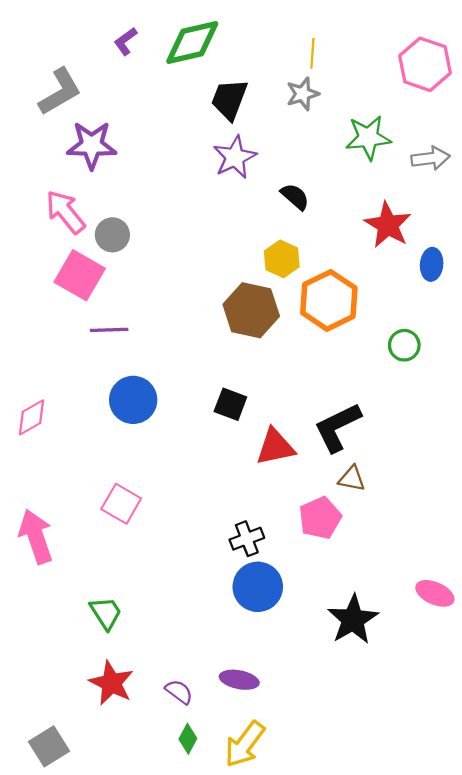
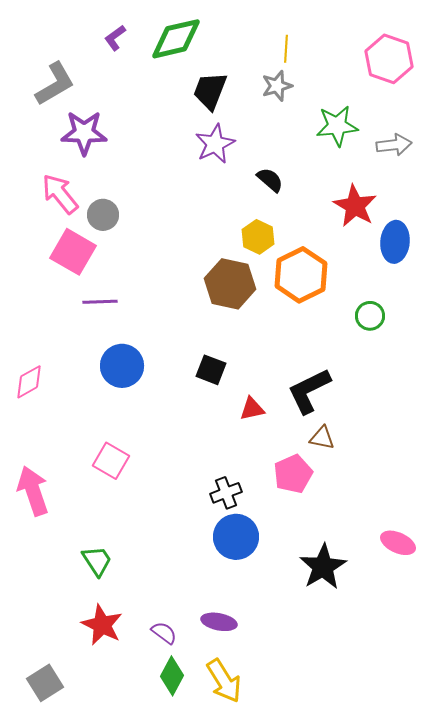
blue ellipse: (432, 264) -> (395, 242), size x1.4
red triangle: (275, 447) -> (252, 409), size x0.7
green diamond: (188, 739) -> (172, 676), size x1.4
yellow arrow: (245, 744) -> (224, 681), turned -69

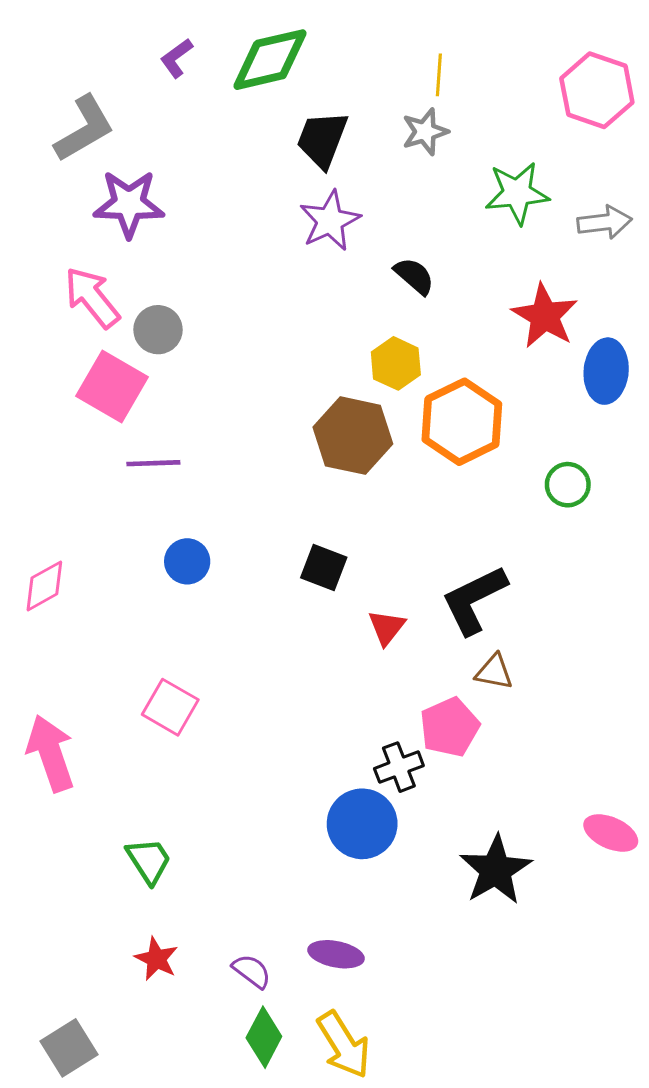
blue circle: (122, 366) -> (187, 561), size x0.7
red triangle: (252, 409) -> (387, 627), turned -40
black cross: (226, 493) -> (399, 767), moved
red star: (102, 625) -> (156, 959), size x0.7

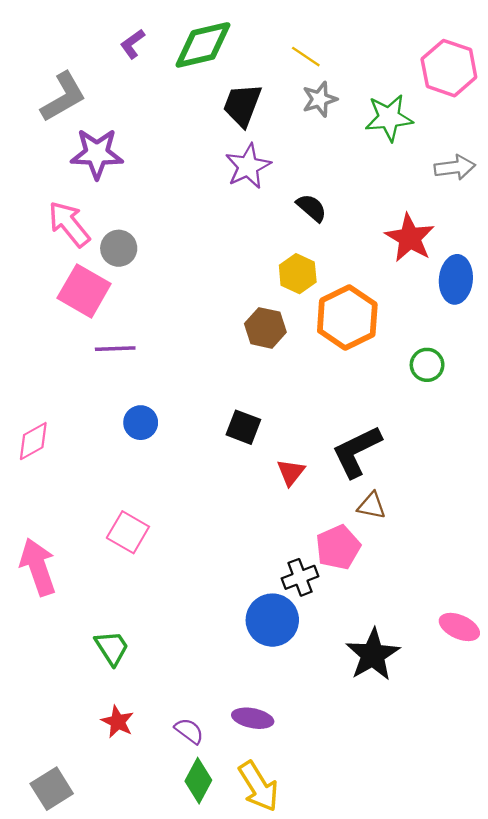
yellow line: (439, 75) -> (306, 57), moved, turned -60
green star: (517, 193) -> (389, 118), moved
brown hexagon: (353, 436) -> (265, 328), size x0.7

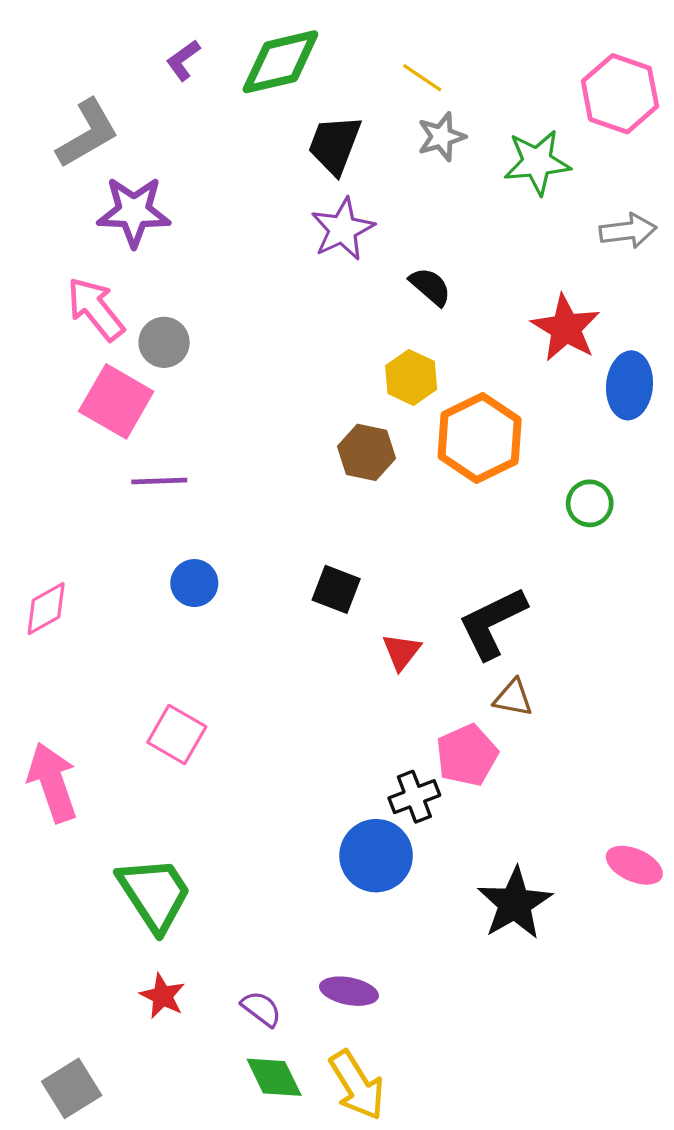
green trapezoid: (112, 648) -> (154, 894), size x1.6
green diamond: (198, 781) -> (274, 1077), turned -54

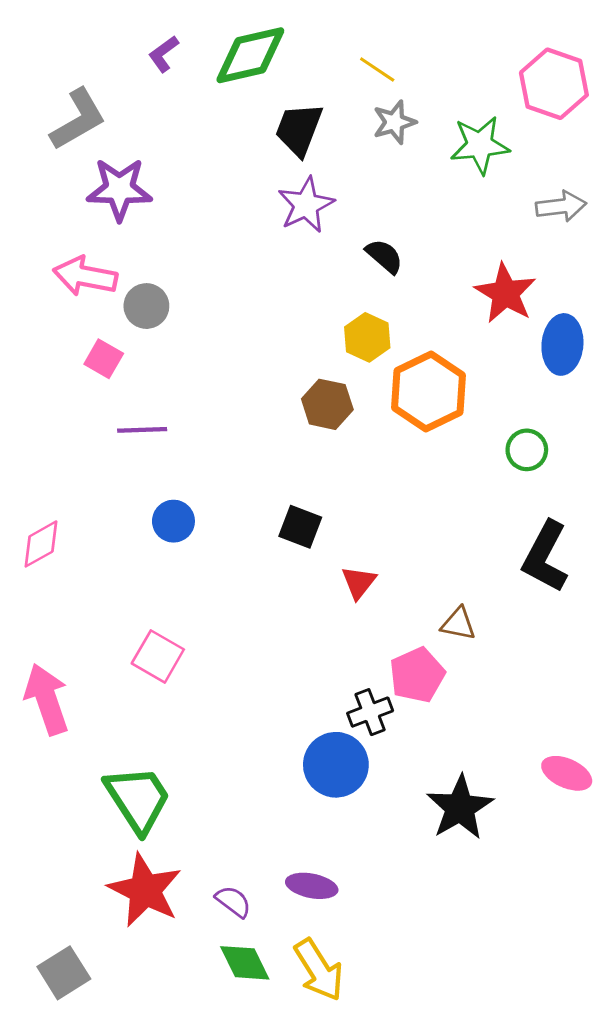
pink arrow: (95, 309) -> (85, 276), turned -40
pink square: (116, 401) -> (104, 359), size x0.6
black L-shape: (492, 623) -> (545, 557), moved, turned -36
red star: (162, 996) -> (145, 890), size x1.8

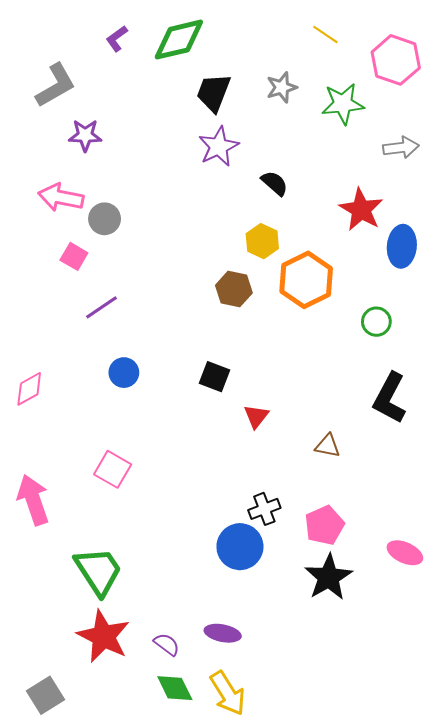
yellow line: (377, 70) -> (325, 34), moved
purple star: (119, 189) -> (85, 135), size x0.7
purple line: (142, 430) -> (101, 307), turned -32
pink pentagon: (417, 675) -> (324, 525), moved

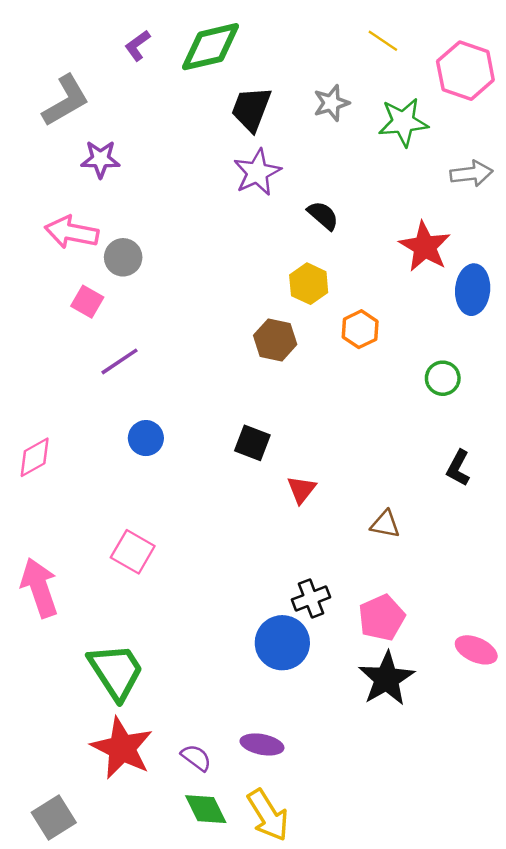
orange hexagon: (306, 280) -> (360, 329), size x0.6
black L-shape: (390, 398) -> (458, 468), size x0.6

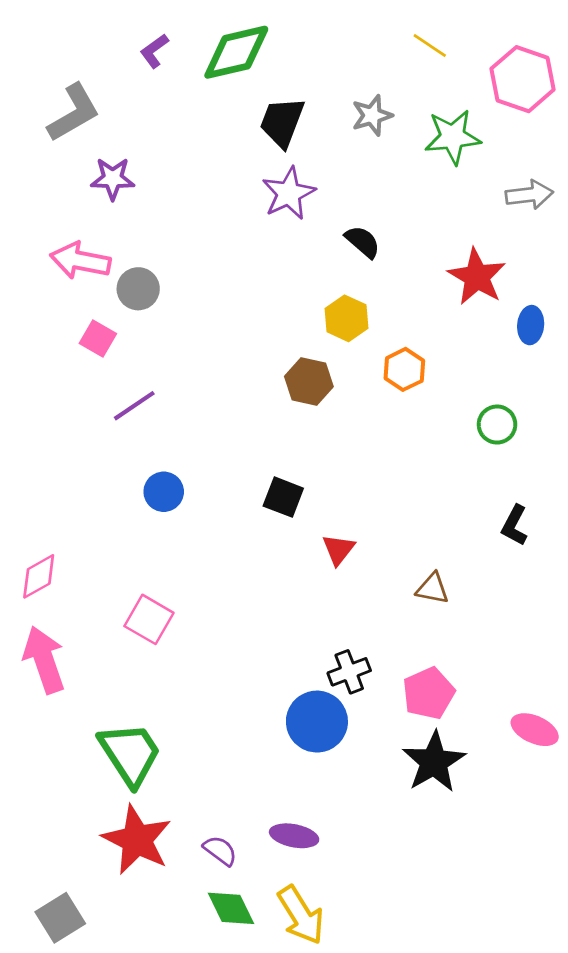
blue ellipse: (473, 290) -> (531, 325), size x0.7
pink diamond: (35, 457) -> (39, 576), moved

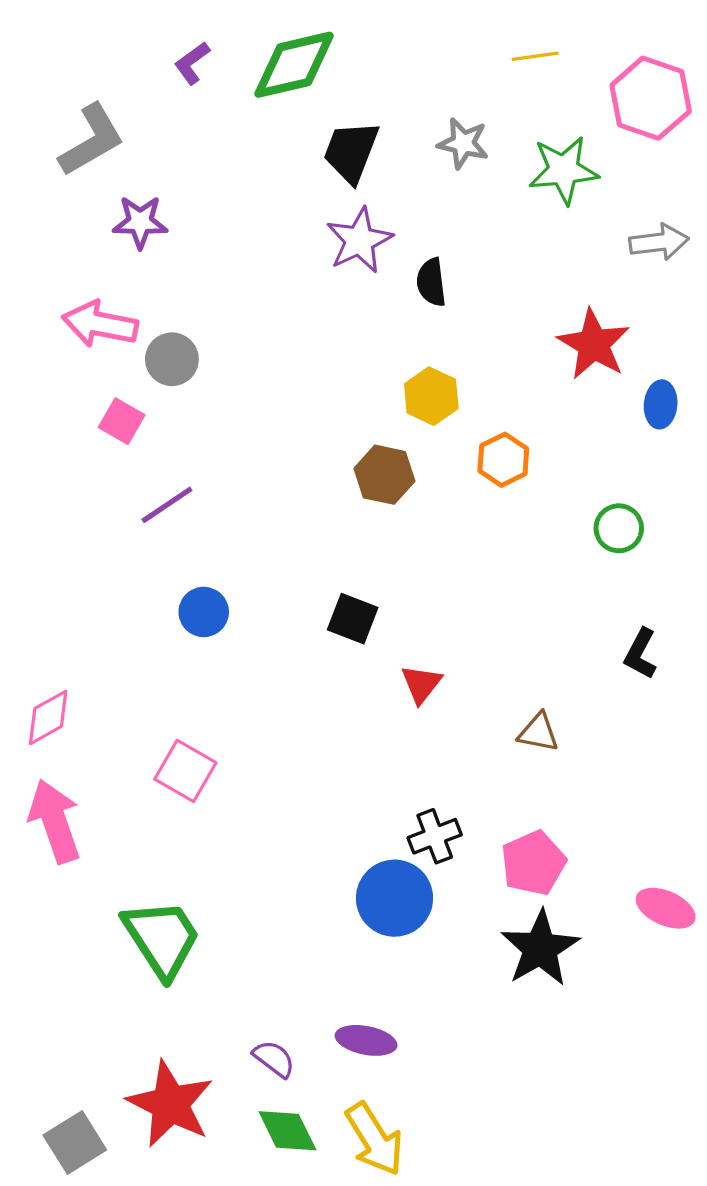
yellow line: (430, 46) -> (535, 56), turned -42
gray star: (372, 115) -> (463, 143), turned 30
black semicircle: (363, 242) -> (431, 282), moved, turned -138
red star: (137, 840) -> (170, 1104), moved

